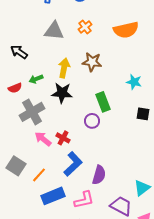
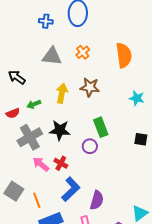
orange semicircle: (126, 30) -> (124, 55), turned -85
cyan star: (134, 82) -> (137, 98), moved
black star: (62, 93) -> (60, 130), moved
orange line: (39, 175) -> (37, 200), turned -63

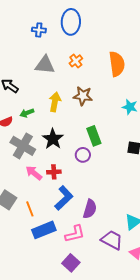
black star: (60, 130) -> (53, 139), turned 30
gray cross: (30, 137) -> (23, 146), turned -30
red cross: (61, 163) -> (54, 172), turned -32

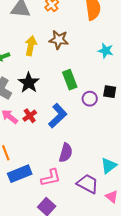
purple circle: (83, 155) -> (90, 99), moved
red cross: (54, 172) -> (30, 116), turned -32
blue L-shape: (64, 198) -> (58, 116), moved

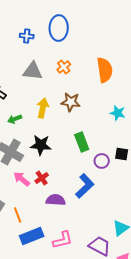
black star: (29, 83) -> (41, 145), turned -30
blue L-shape: (58, 116) -> (85, 186), moved
purple semicircle: (66, 153) -> (56, 200), moved, turned -102

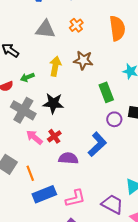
green rectangle: (82, 142) -> (106, 92), moved

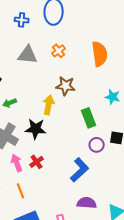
yellow arrow: (55, 66) -> (49, 105), moved
pink arrow: (34, 137) -> (17, 163), turned 30
purple semicircle: (68, 158) -> (87, 203), moved
orange line: (30, 173) -> (21, 191), moved

